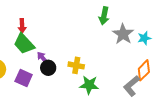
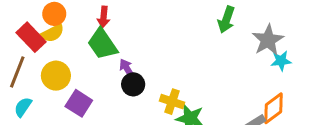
gray star: (123, 34) -> (268, 40), moved
yellow cross: (76, 65) -> (172, 102), moved
purple square: (24, 78) -> (79, 103), moved

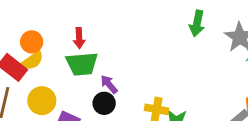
green trapezoid: (102, 44) -> (82, 64), turned -52
black circle: (133, 84) -> (104, 103), moved

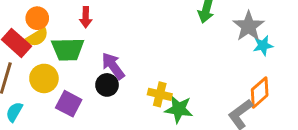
green trapezoid: (82, 64) -> (68, 49), moved
purple arrow: (109, 84) -> (113, 66), size x1.4

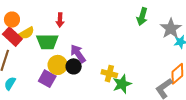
orange circle: (37, 18) -> (12, 20), moved
yellow circle: (44, 78) -> (58, 65), moved
green star: (179, 109) -> (122, 84), turned -30

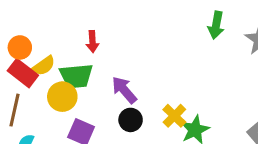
yellow circle: (58, 65) -> (62, 97), moved
black circle: (74, 66) -> (131, 120), moved
yellow cross: (109, 74) -> (174, 116), turned 35

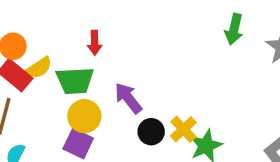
yellow circle: (62, 97) -> (84, 116), moved
black circle: (131, 120) -> (151, 132), moved

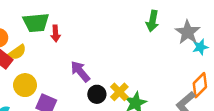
green trapezoid: (75, 81) -> (36, 23), moved
yellow circle: (84, 116) -> (25, 85), moved

